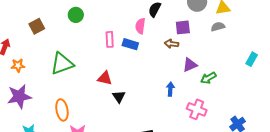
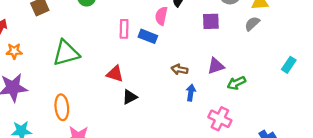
gray semicircle: (218, 27) -> (252, 24), turned -32
brown arrow: (171, 44) -> (179, 69), moved
black triangle: (119, 97) -> (130, 97), turned 32

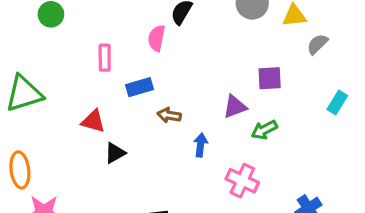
purple square: (211, 21) -> (270, 78), moved
gray semicircle: (252, 24) -> (317, 44), moved
blue rectangle: (148, 36) -> (139, 87), moved, turned -36
brown arrow: (179, 69) -> (169, 115), moved

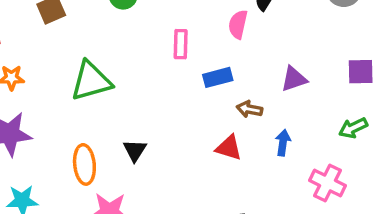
purple triangle: (235, 107) -> (294, 79), moved
red triangle: (93, 121) -> (229, 148), moved
black triangle: (115, 153) -> (135, 150), moved, turned -30

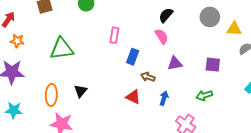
pink semicircle: (238, 24) -> (162, 36), moved, turned 126
blue rectangle: (218, 77) -> (133, 57), turned -63

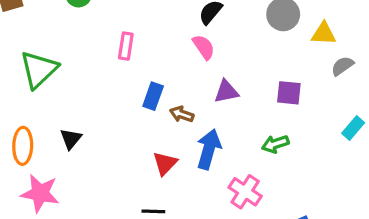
green triangle: (62, 49) -> (39, 70), turned -35
blue rectangle: (133, 57) -> (153, 96), moved
red triangle: (133, 97) -> (165, 163), moved, turned 49
blue arrow: (164, 98) -> (209, 149), size x1.6

